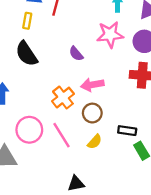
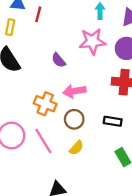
orange cross: (63, 98) -> (45, 104), turned -30
black rectangle: (127, 131) -> (113, 121), moved

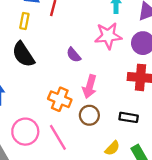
pink arrow: (74, 91) -> (90, 87), turned -65
yellow semicircle: (76, 148) -> (112, 148), moved

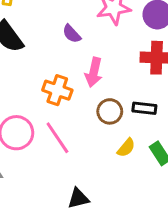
brown circle: (89, 115) -> (110, 111), moved

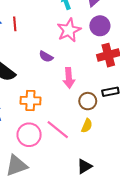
orange cross: (57, 90) -> (30, 101), moved
yellow semicircle: (126, 148) -> (87, 126), moved

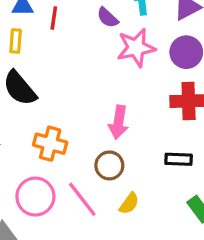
purple semicircle: (46, 57) -> (108, 18), moved
brown circle: (88, 101) -> (109, 165), moved

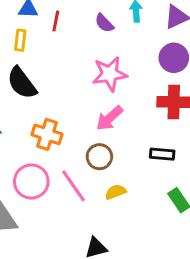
pink star: (136, 48) -> (110, 74), moved
pink arrow: (118, 122) -> (110, 118), turned 36
yellow semicircle: (129, 203) -> (116, 192), turned -150

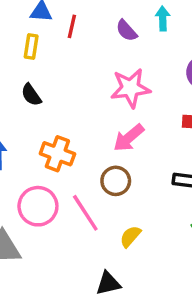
black semicircle: (22, 83) -> (31, 95), size x0.6
yellow semicircle: (116, 192) -> (130, 236), moved, turned -30

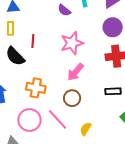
red line: (72, 26) -> (33, 41), moved
black semicircle: (31, 95) -> (15, 56), size x1.5

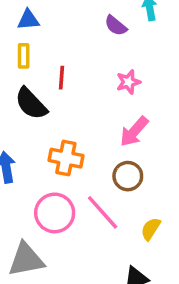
pink star: (72, 43) -> (128, 82), size x0.6

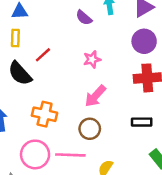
red line: (62, 78) -> (43, 55), turned 42
pink line: (103, 212) -> (70, 155), turned -48

